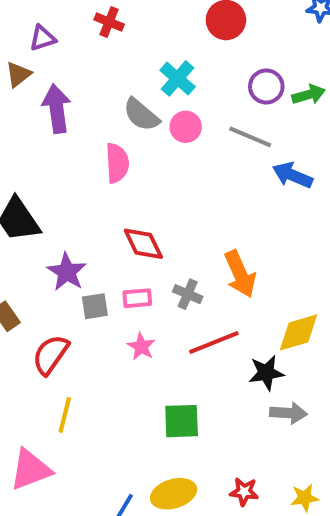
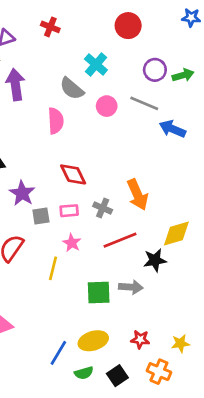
pink circle: (186, 127) -> (107, 106), moved
gray arrow: (288, 413) -> (131, 287), moved
yellow line: (65, 415) -> (53, 268), moved

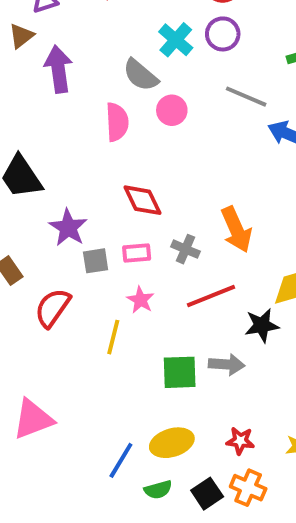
purple circle: (155, 70) -> (223, 34), moved
pink circle: (107, 106) -> (172, 110), moved
orange cross: (159, 372) -> (248, 488), moved

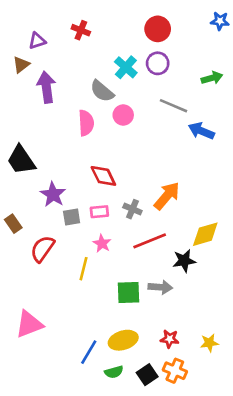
orange arrow: (236, 230) -> (167, 196), turned -116

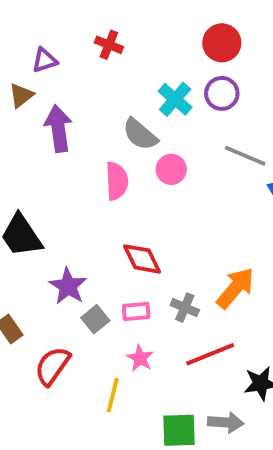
gray square: (72, 217) -> (95, 319), turned -30

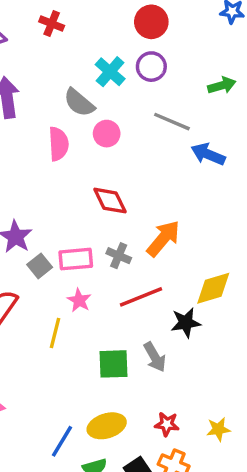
red diamond: (142, 259) -> (110, 201), moved
pink rectangle: (136, 311) -> (76, 259), size x1.4
gray arrow: (226, 422) -> (155, 357), turned 56

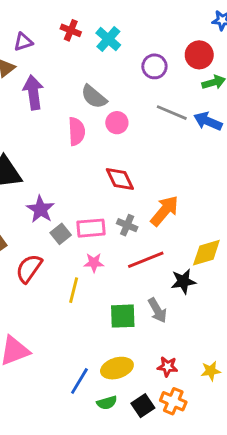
red circle: (151, 22) -> (199, 55), moved
cyan cross: (110, 72) -> (108, 39), moved
blue arrow: (208, 154) -> (208, 121), moved
pink star: (79, 300) -> (94, 263), turned -30

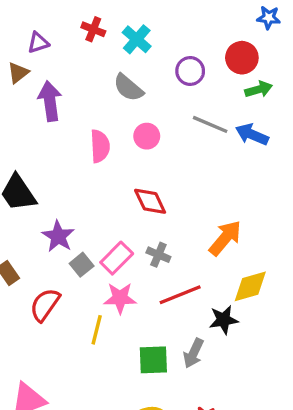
gray semicircle: (94, 97) -> (128, 88), moved
orange arrow: (165, 211) -> (225, 238), moved
pink rectangle: (91, 228) -> (117, 258), turned -40
pink star: (94, 263) -> (120, 298), size x1.4
gray arrow: (157, 310) -> (193, 353), turned 55

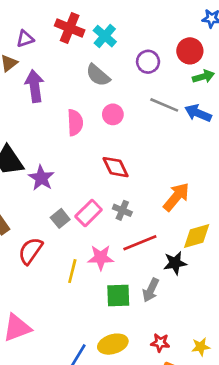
red cross: (93, 29) -> (70, 28), size x1.5
purple star: (58, 236) -> (41, 178), moved
pink star: (120, 298) -> (101, 258), moved

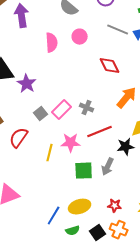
red diamond: (116, 167) -> (110, 66), moved

